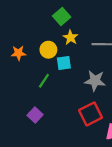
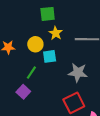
green square: (62, 16) -> (48, 14), turned 35
purple square: (35, 115) -> (23, 92), moved

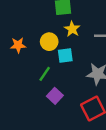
purple square: (23, 92) -> (55, 96), moved

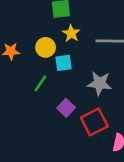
purple square: (55, 96) -> (66, 108), moved

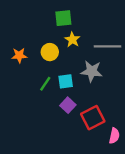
cyan square: (64, 63) -> (66, 81), moved
gray star: (99, 83) -> (92, 71), moved

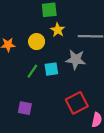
purple square: (68, 105) -> (25, 108), moved, turned -32

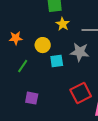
yellow circle: (37, 42) -> (43, 45), moved
green line: (32, 71) -> (23, 66), moved

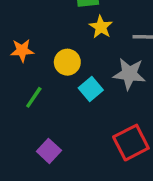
cyan square: (57, 61) -> (91, 89), turned -32
purple square: (32, 98) -> (49, 151), turned 32

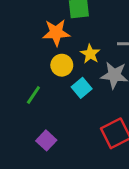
yellow star: (101, 27) -> (90, 54), moved
orange star: (22, 50) -> (56, 33), moved, size x1.4

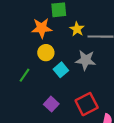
yellow star: (90, 54) -> (77, 29), moved
purple square: (46, 140) -> (51, 104), moved

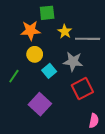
purple square: (51, 104) -> (40, 104), size x1.5
red square: (87, 104) -> (82, 89), moved

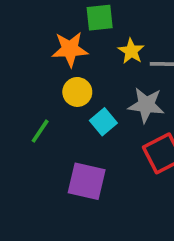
purple square: (40, 104) -> (87, 181), turned -30

